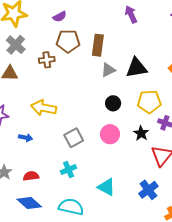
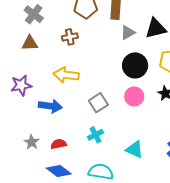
brown cross: (47, 60) -> (70, 37), moved
black circle: (113, 103) -> (135, 65), size x1.6
blue arrow: (26, 138) -> (50, 106), size x1.6

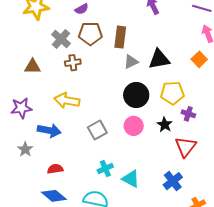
gray cross: (34, 14) -> (61, 39), moved
cyan cross: (96, 135) -> (105, 169), moved
gray star: (32, 142) -> (25, 149), moved

